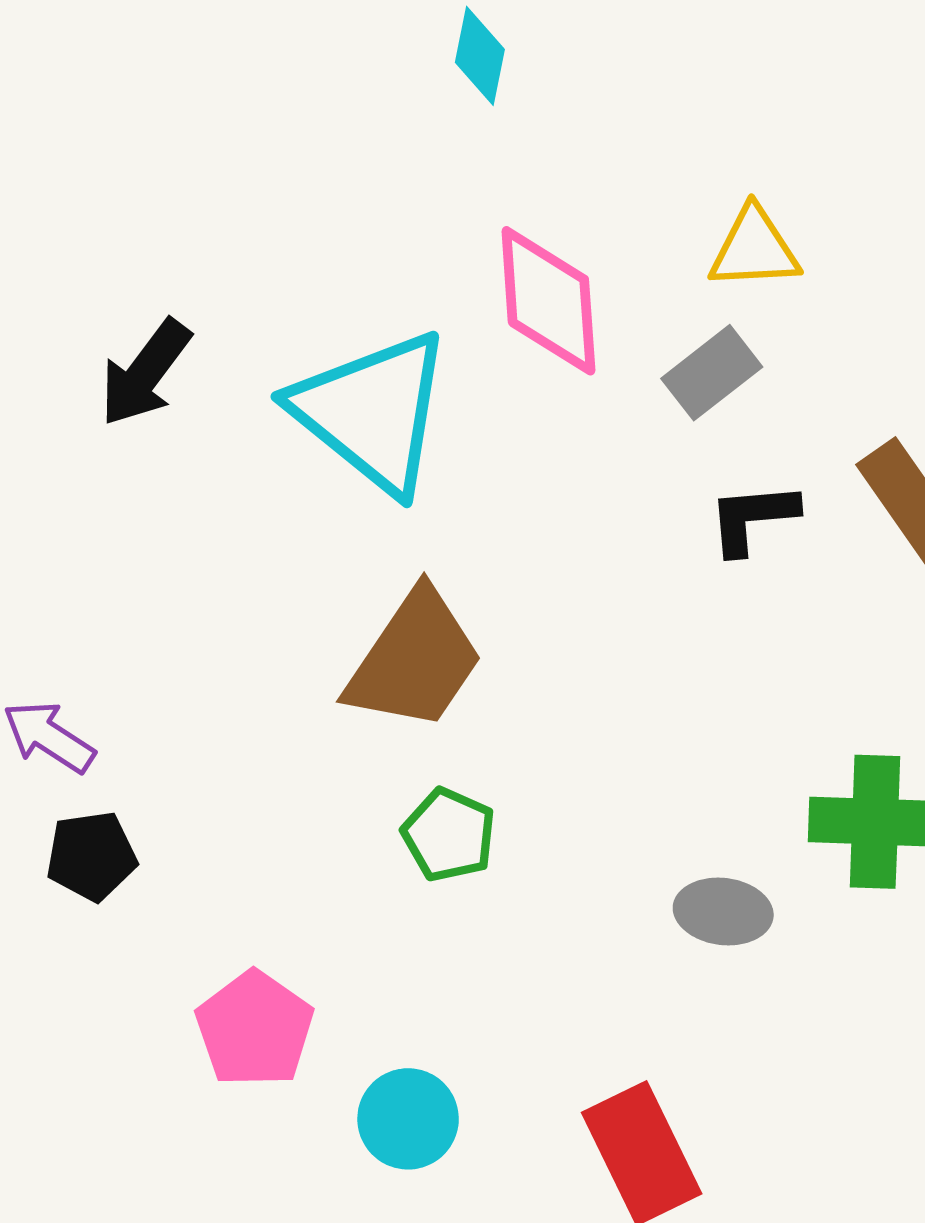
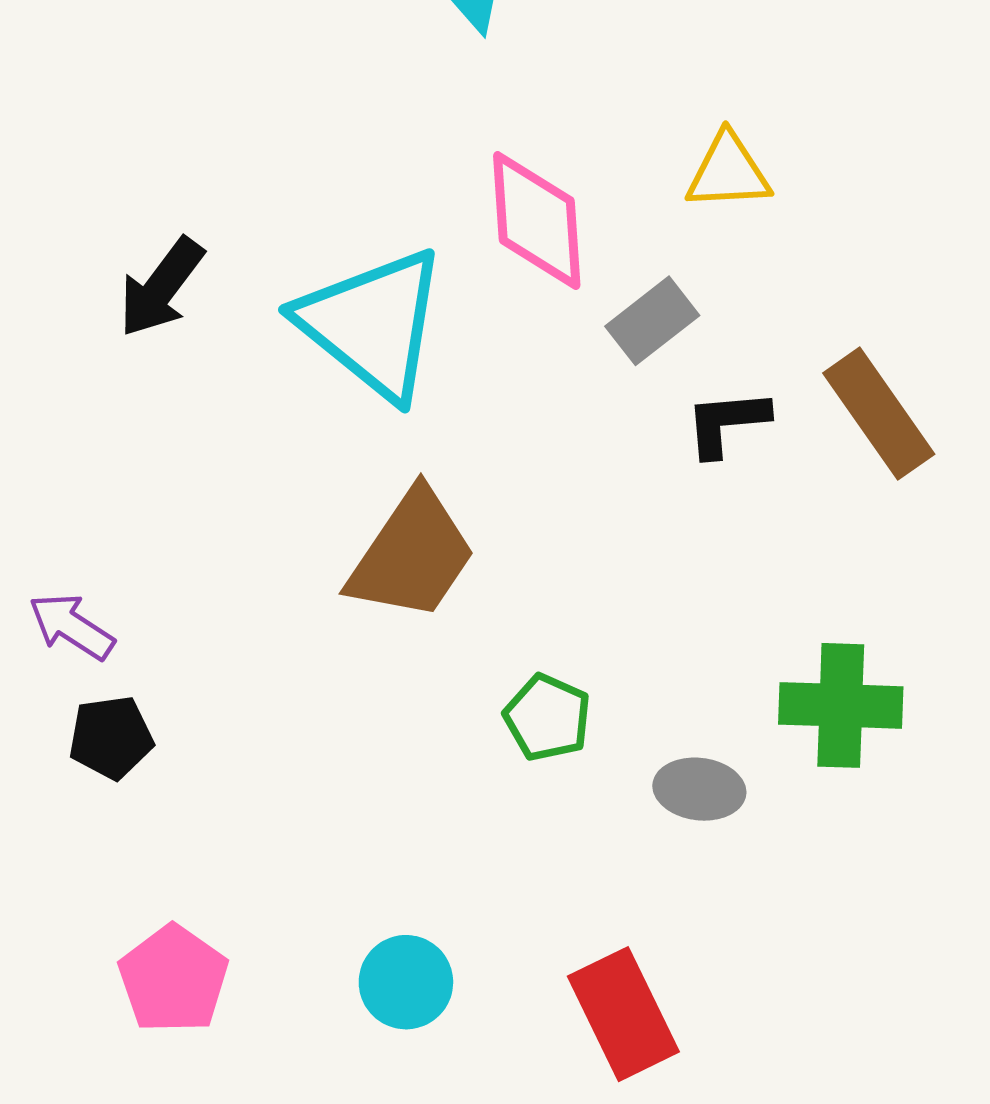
gray rectangle: (712, 373) -> (652, 321), moved
green pentagon: (449, 835) -> (547, 718), moved
pink pentagon: (255, 1029) -> (173, 979), moved

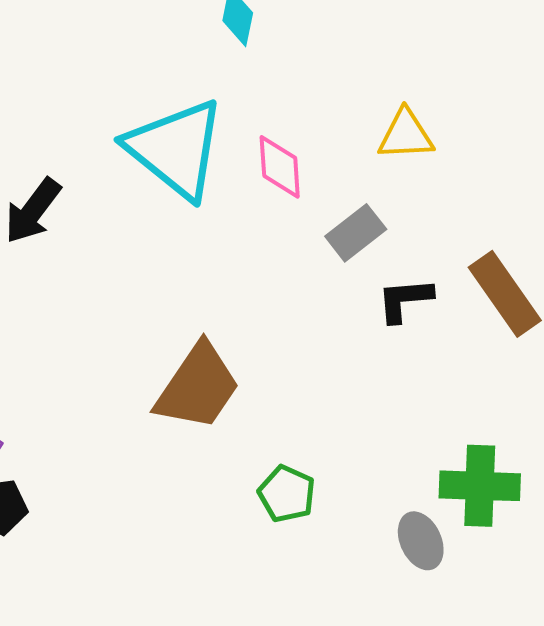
pink diamond: (537, 220) -> (280, 167), size x0.7
cyan triangle: (373, 324) -> (176, 149), moved
gray ellipse: (699, 789) -> (421, 541), moved, turned 58

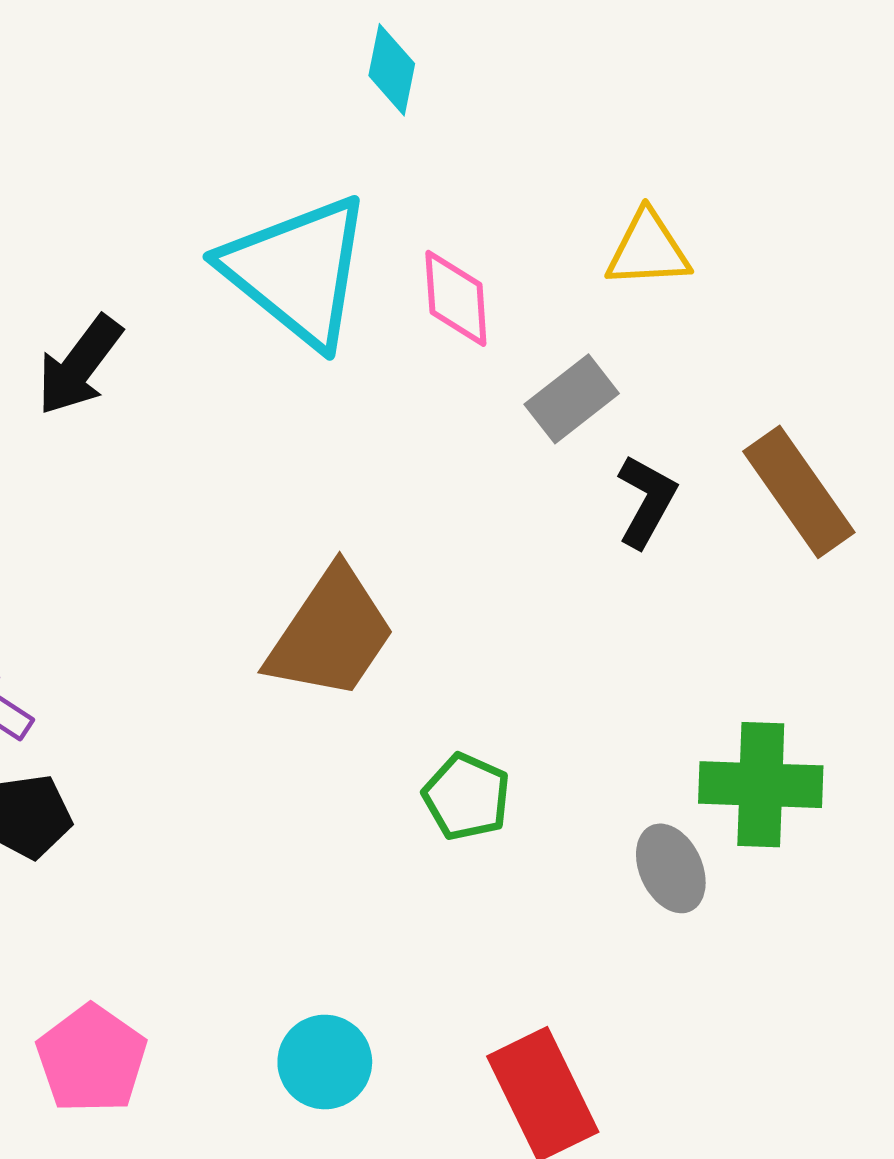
black L-shape: (405, 300) -> (646, 501), turned 124

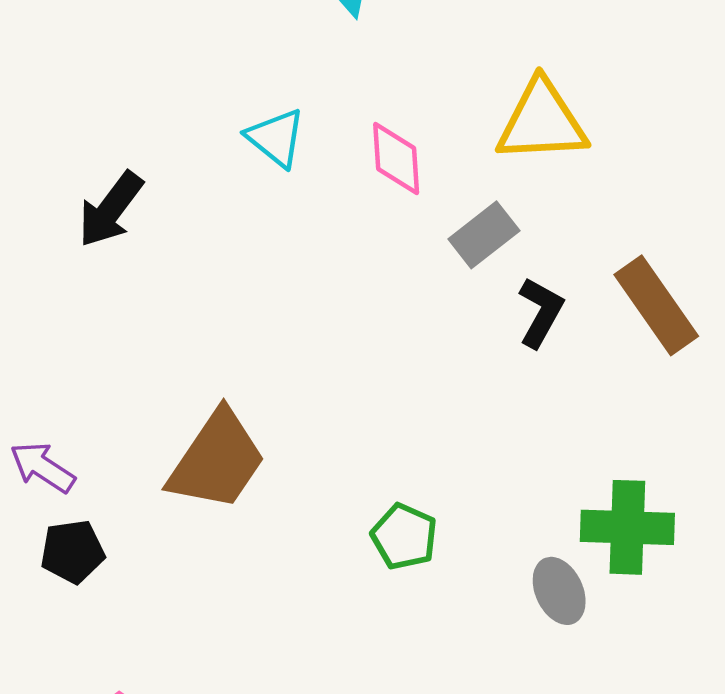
yellow triangle: (648, 250) -> (542, 122), size x1.4
cyan triangle: (297, 271) -> (276, 138), size x0.5
brown trapezoid: (331, 634) -> (217, 460), moved

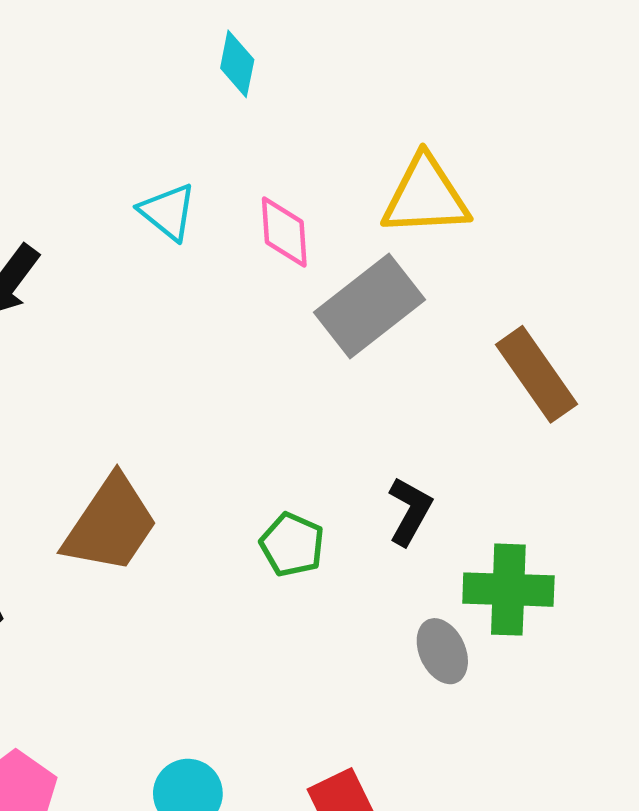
gray rectangle: (484, 235) -> (369, 306), size x1.6
black L-shape: (541, 312) -> (410, 511), moved
green pentagon: (404, 537) -> (292, 545), moved

